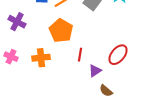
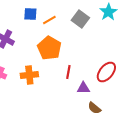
purple triangle: (95, 71) -> (83, 88), turned 32

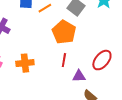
orange pentagon: (49, 48) -> (64, 32), moved

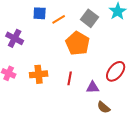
red line: (64, 60) -> (70, 78), moved

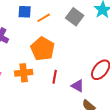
orange pentagon: (78, 43) -> (43, 49), moved
purple triangle: (93, 87) -> (78, 86), turned 32

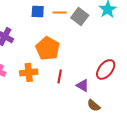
blue square: (25, 12) -> (38, 11), moved
orange line: (44, 18) -> (60, 12), moved, turned 32

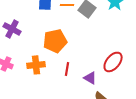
orange pentagon: (48, 48) -> (55, 41), turned 30

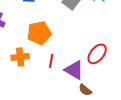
purple triangle: (90, 78) -> (74, 70), size x1.5

